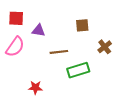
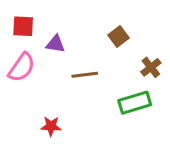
brown square: (82, 25) -> (119, 37), turned -32
green rectangle: (78, 70) -> (135, 103), moved

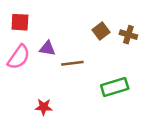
purple triangle: (55, 44) -> (47, 48), moved
brown cross: (151, 67) -> (128, 35), moved, turned -35

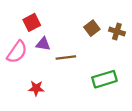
red square: (20, 22) -> (32, 22), moved, turned -30
red star: (44, 107) -> (36, 88), moved

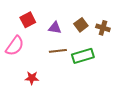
purple triangle: (43, 44) -> (55, 28), moved
green rectangle: (104, 79) -> (83, 56), moved

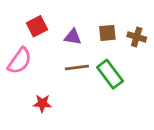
brown square: (81, 25) -> (107, 33), turned 32
green rectangle: (83, 56) -> (110, 74), turned 70

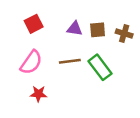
purple triangle: (73, 37) -> (75, 29), moved
pink semicircle: (20, 61) -> (31, 62), moved

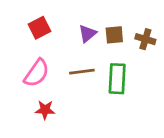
purple triangle: (75, 29) -> (87, 33), turned -49
green rectangle: (100, 67) -> (117, 79), turned 40

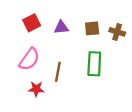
purple triangle: (87, 33) -> (61, 27), moved, turned 35
brown line: (82, 72) -> (58, 72), moved, turned -72

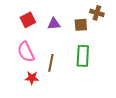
brown cross: (117, 32) -> (97, 13), moved
pink semicircle: (29, 59) -> (26, 52), turned 120

